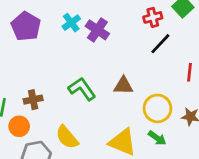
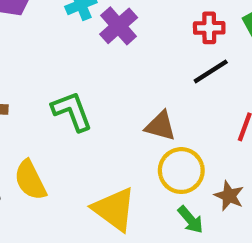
brown triangle: (123, 86) -> (160, 126), moved
green arrow: (157, 138) -> (190, 220), moved

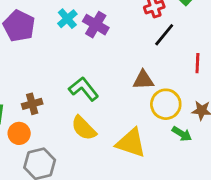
yellow semicircle: (30, 180) -> (84, 128), moved

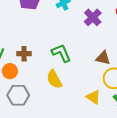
purple cross: (96, 25) -> (93, 17), moved
yellow triangle: (131, 143) -> (93, 97), moved, size x0.7

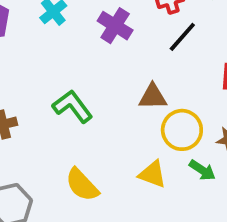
yellow semicircle: (54, 79) -> (82, 185), moved

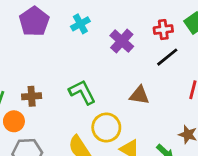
yellow circle: (182, 130) -> (106, 127), moved

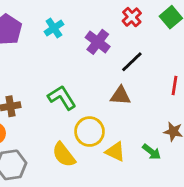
red cross: (163, 30) -> (132, 17), moved, turned -30
black line: (167, 57) -> (132, 62), moved

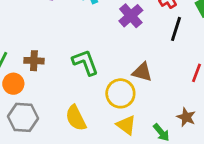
black line: (132, 62) -> (176, 29), moved, turned -40
yellow circle: (90, 132) -> (120, 93), moved

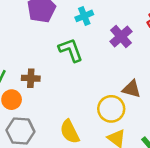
green L-shape: (85, 62) -> (71, 50), moved

